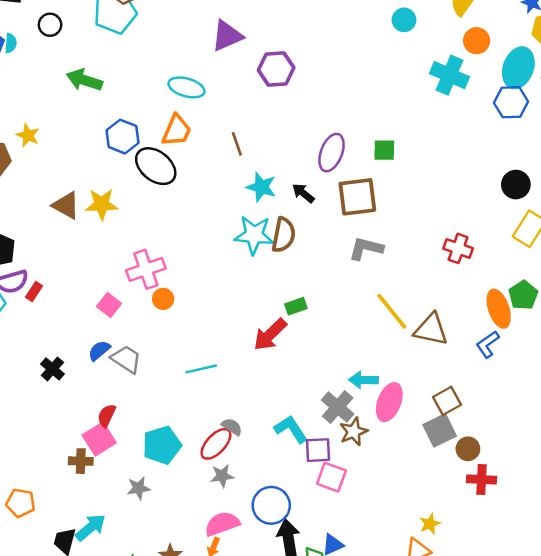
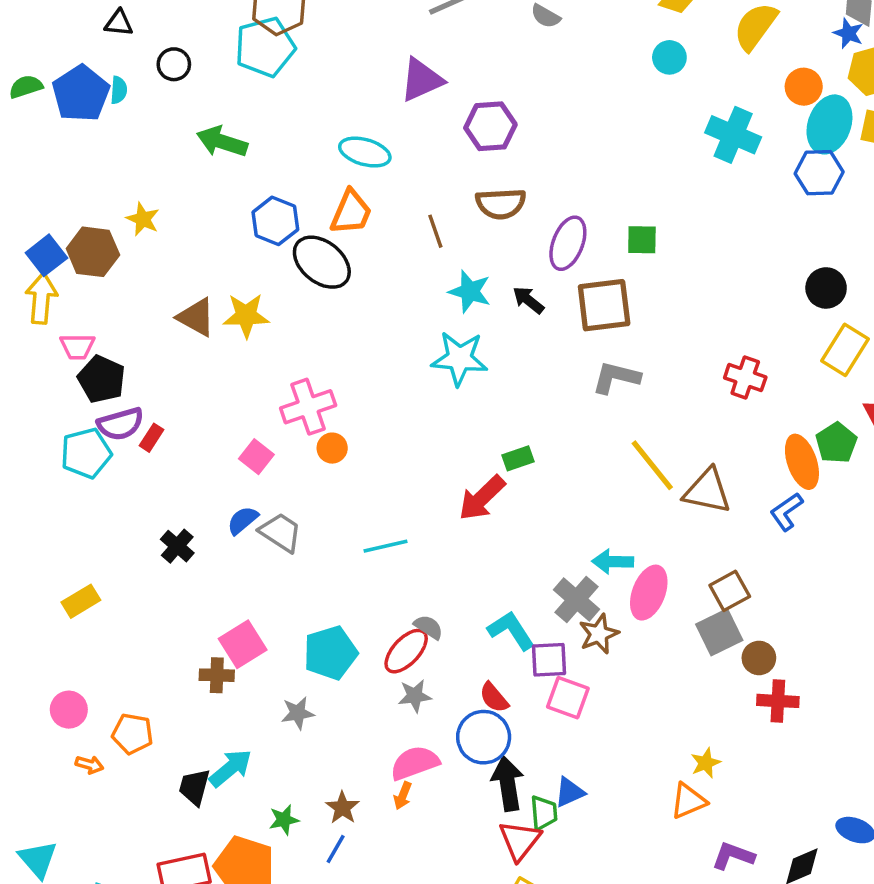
orange circle: (477, 41) -> (804, 87), moved
brown semicircle: (284, 235) -> (501, 204), moved, turned 76
red semicircle: (107, 416) -> (494, 698), moved, turned -65

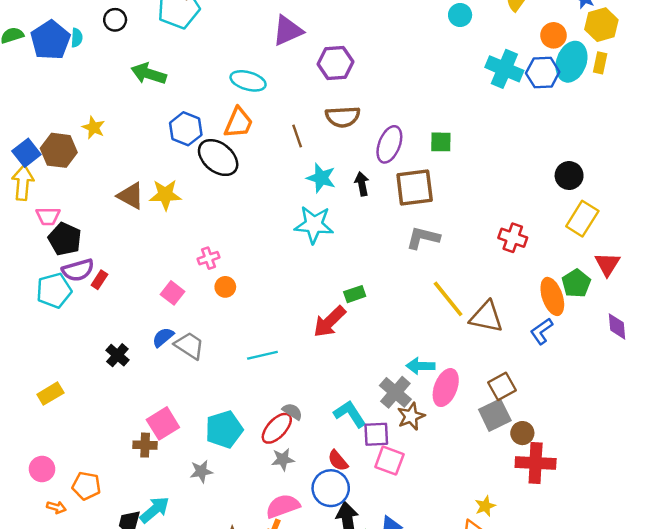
blue hexagon: (819, 173) -> (543, 72), moved
black arrow: (528, 300) -> (362, 184), turned 40
pink cross: (308, 407) -> (209, 258), size x0.6
red cross: (778, 701) -> (536, 463), size x1.4

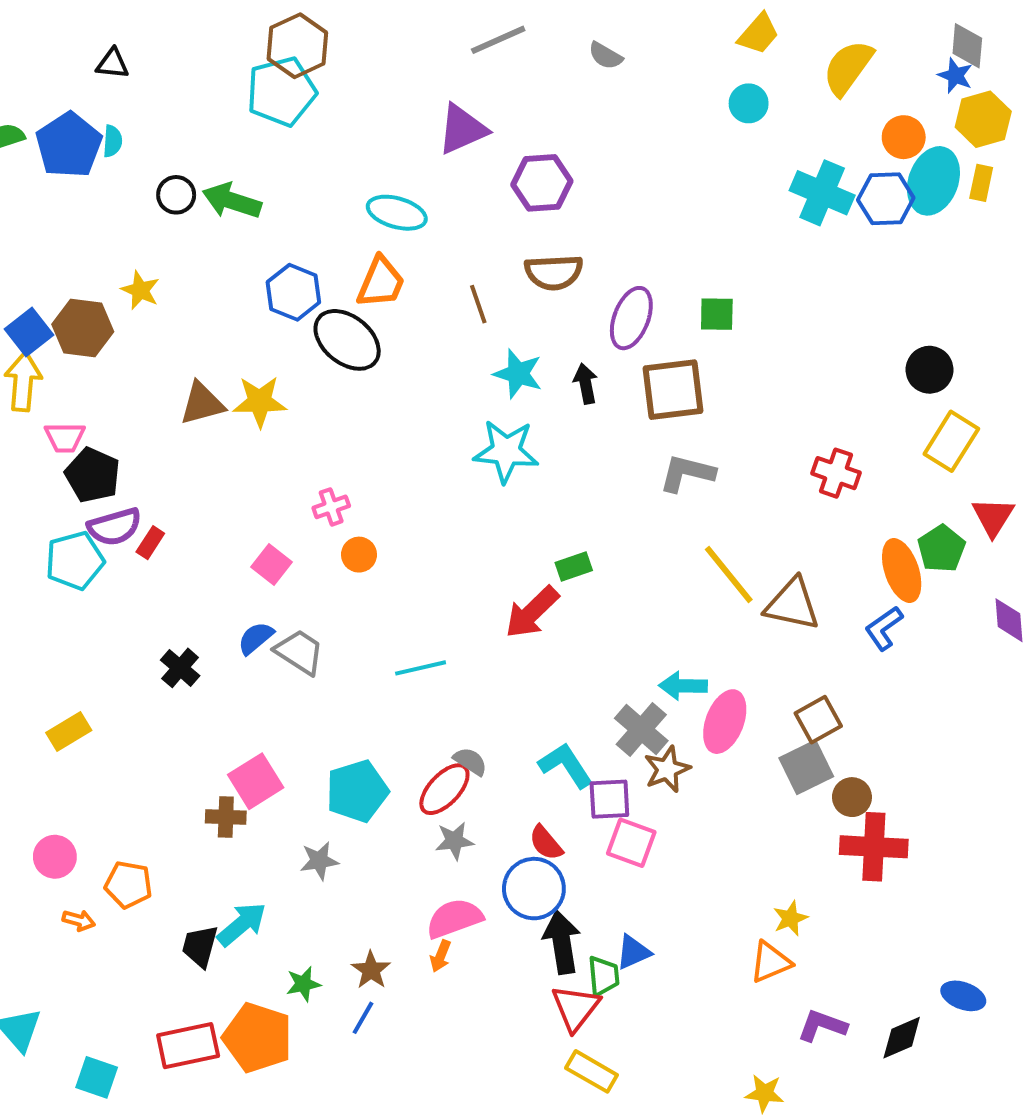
black circle: (115, 20) -> (176, 195), moved
brown triangle: (131, 196) -> (202, 404), turned -44

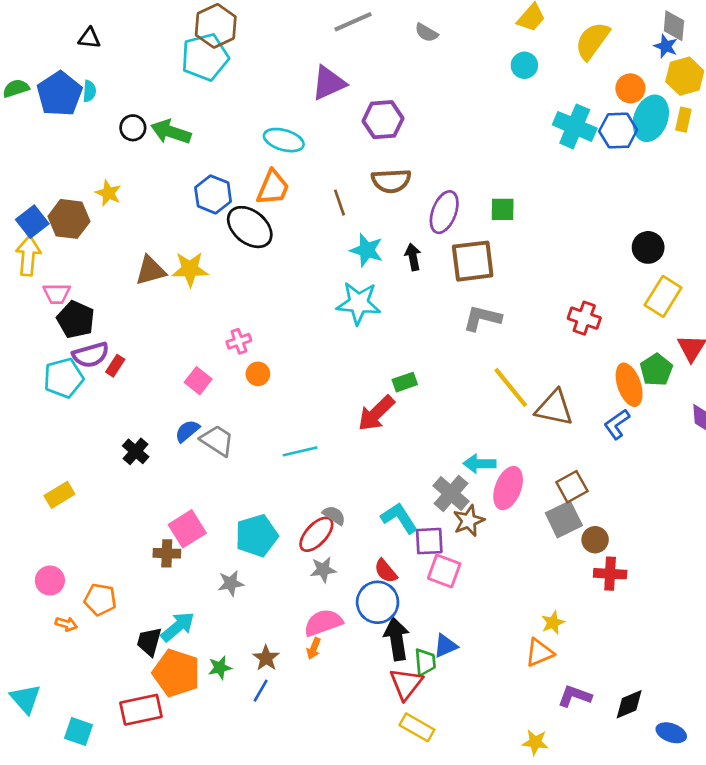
red cross: (874, 847) -> (610, 574), size x0.7
blue ellipse: (963, 996) -> (671, 733), moved
orange pentagon: (258, 1038) -> (176, 673), moved

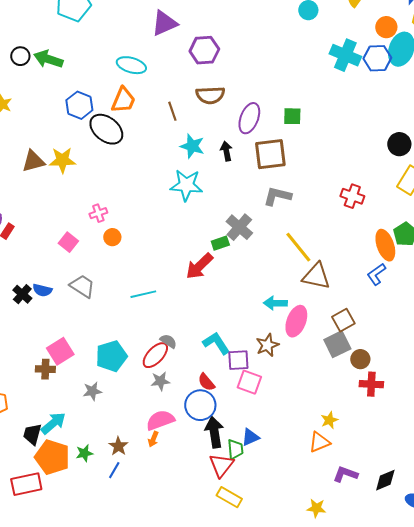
brown triangle: (554, 408) -> (316, 276), moved
blue semicircle: (187, 431) -> (42, 290), moved, turned -126
gray cross: (451, 494) -> (239, 227), moved

